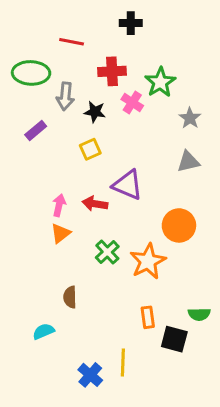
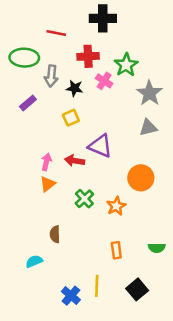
black cross: (131, 23) -> (103, 18), size x1.5
gray star: (190, 118) -> (149, 93), size x1.5
orange star: (148, 261) -> (116, 206), size x0.7
black square: (174, 339) -> (137, 289), moved, turned 35

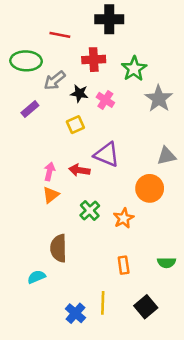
gray arrow: (51, 76) -> (55, 80), turned 45
pink cross: (104, 81) -> (105, 100), moved
gray triangle: (148, 128) -> (167, 156), moved
brown semicircle: (55, 234) -> (59, 248), size x1.5

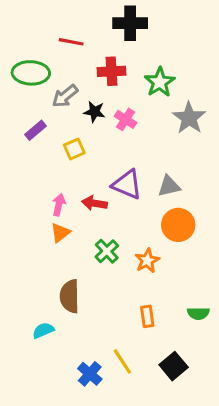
yellow square: (75, 125) -> (74, 149), moved
gray triangle: (167, 156) -> (169, 186), moved
yellow line: (103, 303) -> (122, 361), turned -35

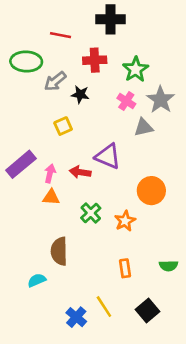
pink cross: (125, 119) -> (126, 101), moved
purple rectangle: (35, 130) -> (21, 164), moved, size x1.6
gray triangle: (169, 186) -> (143, 127), moved
orange triangle: (60, 233) -> (51, 197), turned 42

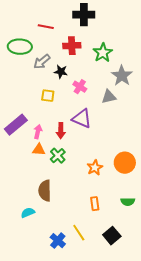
pink cross: (126, 101) -> (80, 87), moved
yellow square: (63, 126) -> (48, 96), turned 32
red arrow: (80, 172) -> (61, 131), turned -98
orange circle: (151, 191) -> (125, 163), moved
green cross: (91, 213) -> (58, 156), moved

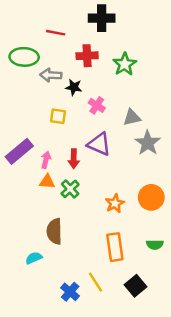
gray arrow: (42, 62) -> (51, 75), turned 42
gray star: (122, 76) -> (148, 143), moved
orange rectangle: (95, 204) -> (115, 247), size x1.6

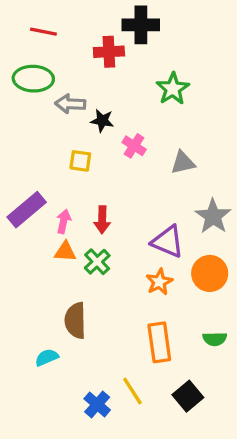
red line: (56, 33) -> (43, 32), moved
red cross: (87, 56) -> (109, 52), moved
gray star: (148, 143) -> (213, 216), moved
purple triangle: (99, 144) -> (168, 242), moved

